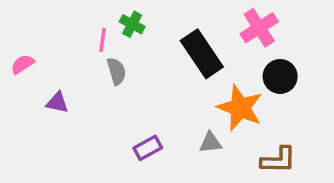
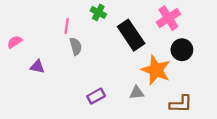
green cross: (132, 24) -> (98, 12), moved

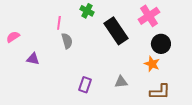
orange star: (156, 70) -> (152, 64), moved, size x0.6
purple rectangle: (96, 96) -> (85, 85), turned -42

